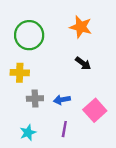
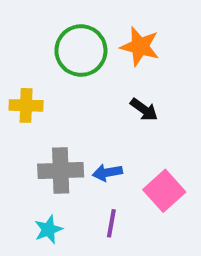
green circle: (29, 35) -> (81, 51), moved
yellow cross: (20, 73) -> (26, 105), moved
gray cross: (35, 99) -> (61, 170), size x1.5

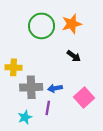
orange star: (140, 46) -> (72, 24), turned -30
yellow cross: (26, 105) -> (13, 67), moved
purple line: (111, 223) -> (48, 108), moved

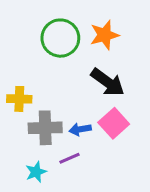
black arrow: (74, 56) -> (108, 82), size x1.6
pink square: (84, 98) -> (114, 123), moved
purple line: (48, 108) -> (70, 158), turned 56

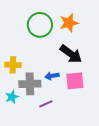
pink square: (114, 123) -> (75, 81), turned 36
blue arrow: (80, 129) -> (52, 76), moved
cyan star: (36, 172) -> (12, 97), moved

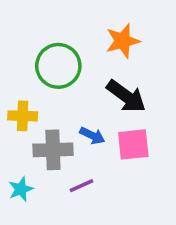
green circle: (40, 25) -> (58, 66), moved
blue arrow: (52, 76) -> (92, 136), turned -144
cyan star: (12, 97) -> (21, 189), moved

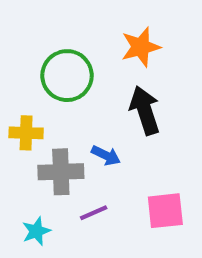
black arrow: (126, 96) -> (145, 110), turned -144
pink square: (133, 144) -> (165, 211), moved
cyan star: (21, 189) -> (36, 231), moved

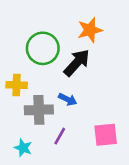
black arrow: (145, 110) -> (77, 63), moved, turned 60
purple line: (94, 213) -> (60, 136), turned -36
cyan star: (36, 231) -> (23, 148), turned -30

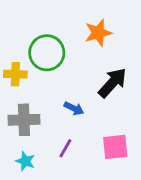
black arrow: (77, 63) -> (112, 83), moved
yellow cross: (17, 85) -> (15, 74), moved
gray cross: (39, 110) -> (24, 120), moved

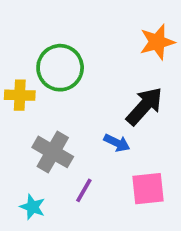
orange star: (98, 33) -> (157, 42), moved
blue arrow: (74, 108) -> (117, 143), moved
gray cross: (24, 120) -> (53, 152), moved, turned 32

